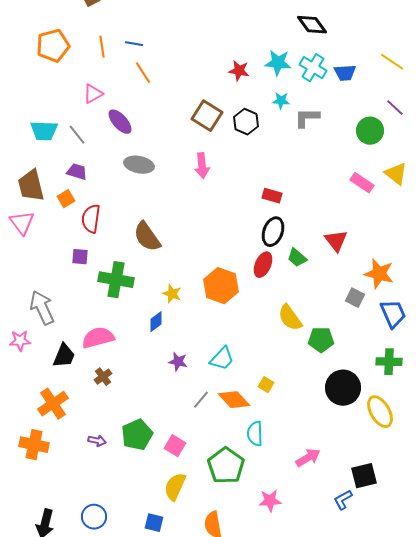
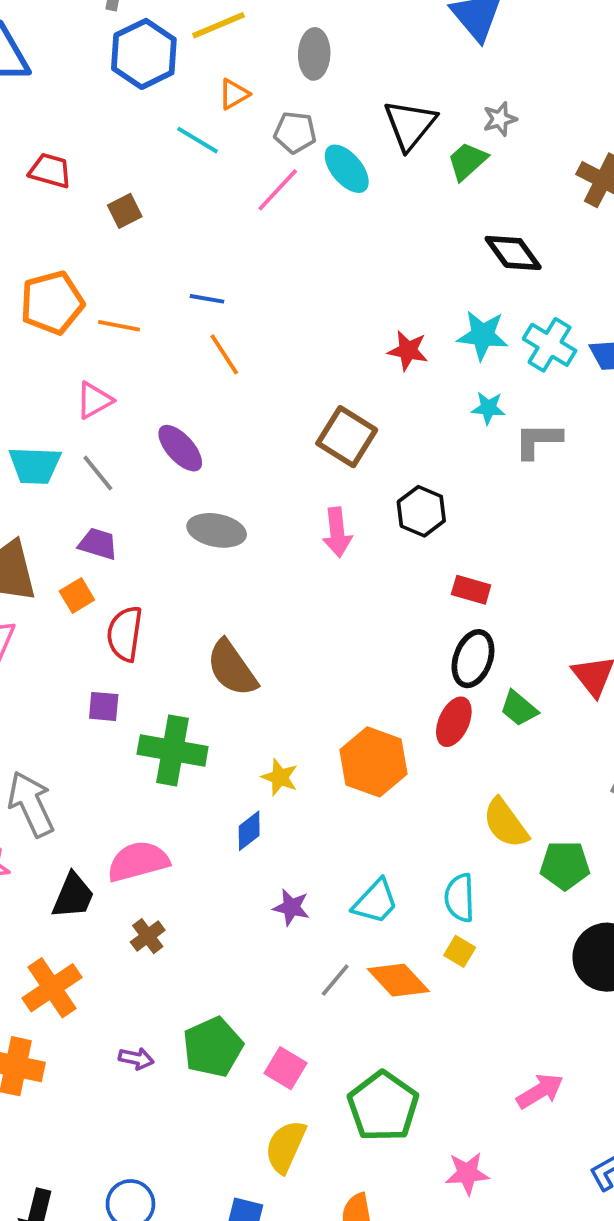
black diamond: (312, 25) -> (513, 253), moved
orange line: (102, 47) -> (119, 326), moved, turned -70
pink triangle: (93, 94) -> (94, 400), moved
black hexagon: (246, 122) -> (421, 511), moved
cyan semicircle: (255, 434) -> (460, 898), moved

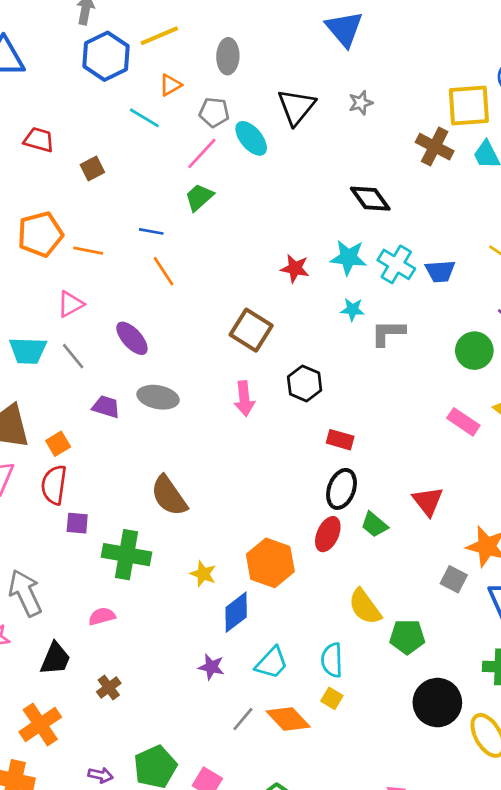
green trapezoid: (467, 161) -> (199, 197), moved
purple trapezoid: (98, 544) -> (106, 407), moved
red semicircle: (125, 634) -> (54, 485), moved
blue diamond: (249, 831) -> (236, 612), moved, size x1.4
pink semicircle: (138, 861) -> (102, 616), moved, size x0.6

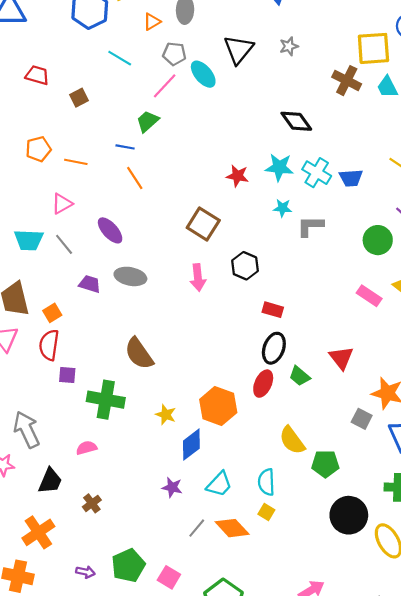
orange triangle: (170, 85) -> (152, 22), moved
green trapezoid: (199, 197) -> (148, 121), moved
orange pentagon: (40, 234) -> (38, 149), size x0.7

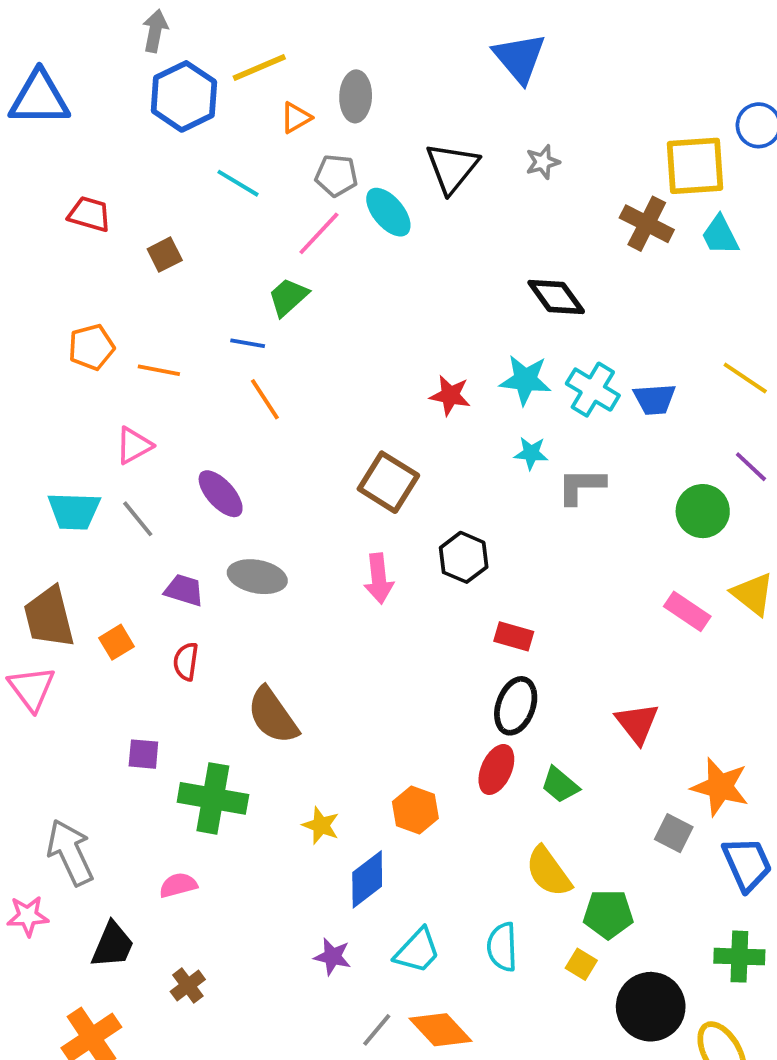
red semicircle: (49, 345) -> (186, 661), moved, size x0.7
green trapezoid: (300, 376) -> (560, 785), moved
orange hexagon: (218, 406) -> (415, 810), size x0.7
yellow square: (266, 512) -> (581, 964), moved

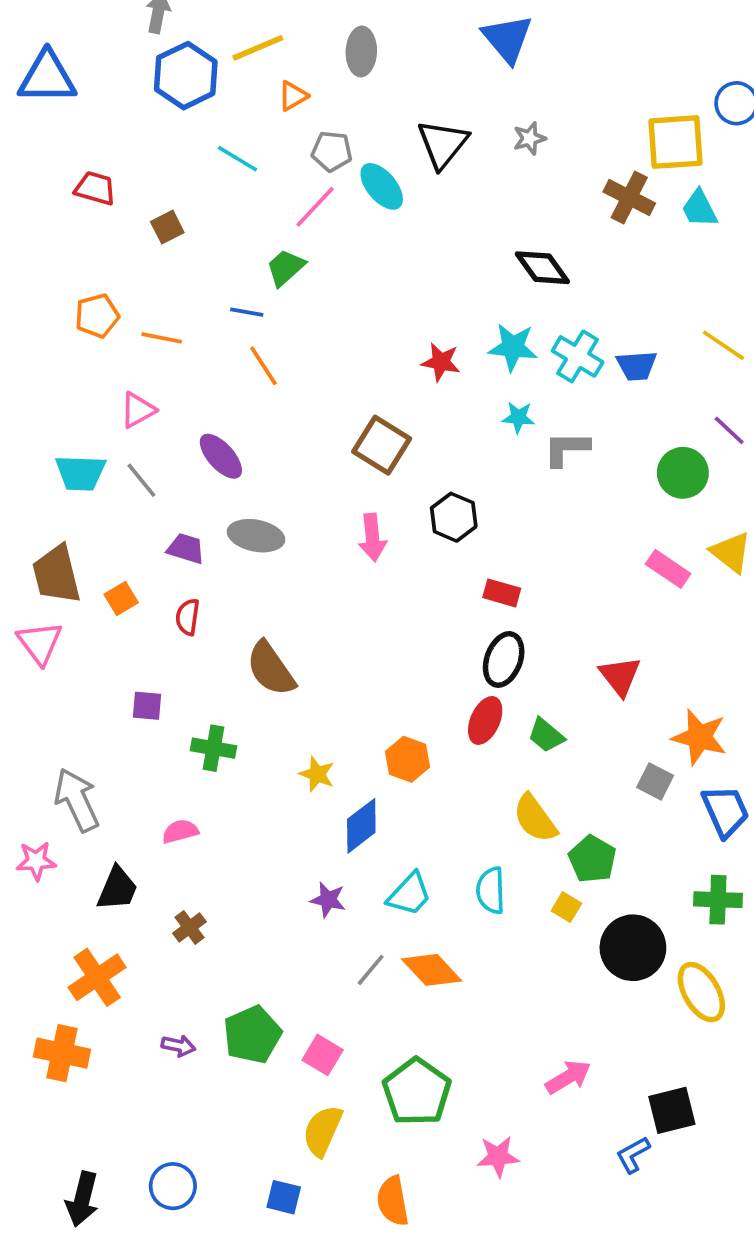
gray ellipse: (356, 96) -> (361, 52), moved
green cross: (213, 798) -> (213, 748), size x0.7
green pentagon: (608, 914) -> (592, 859), turned 30

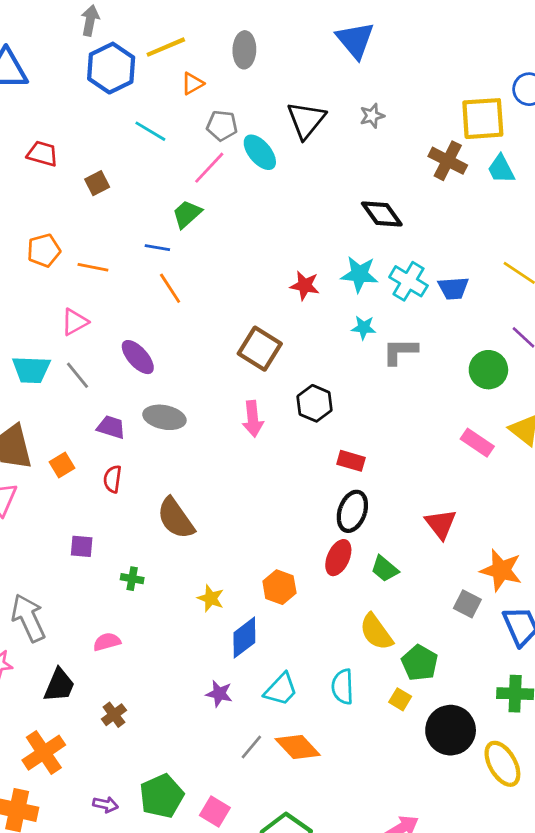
green cross: (213, 748) -> (132, 579), size x0.7

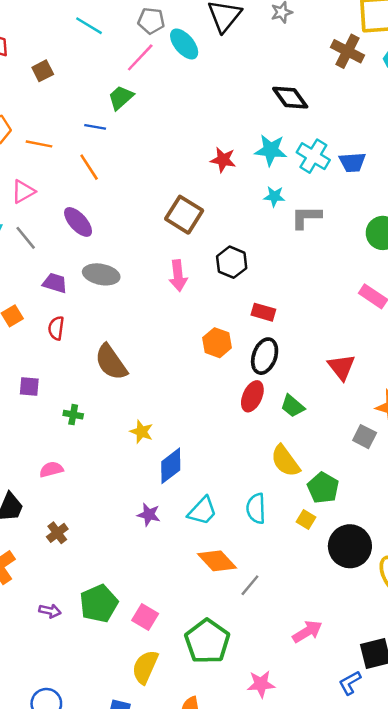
orange line: (170, 288) -> (89, 167), moved
orange hexagon: (279, 587) -> (217, 343), moved
gray line: (251, 747) -> (250, 585), moved

